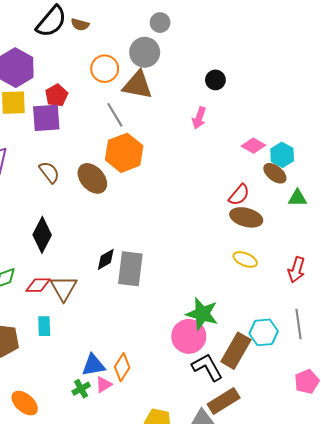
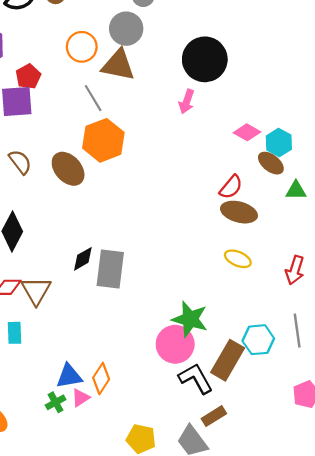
black circle: (215, 80) -> (205, 59), size x2.0
brown rectangle: (224, 401) -> (214, 416), size x0.7

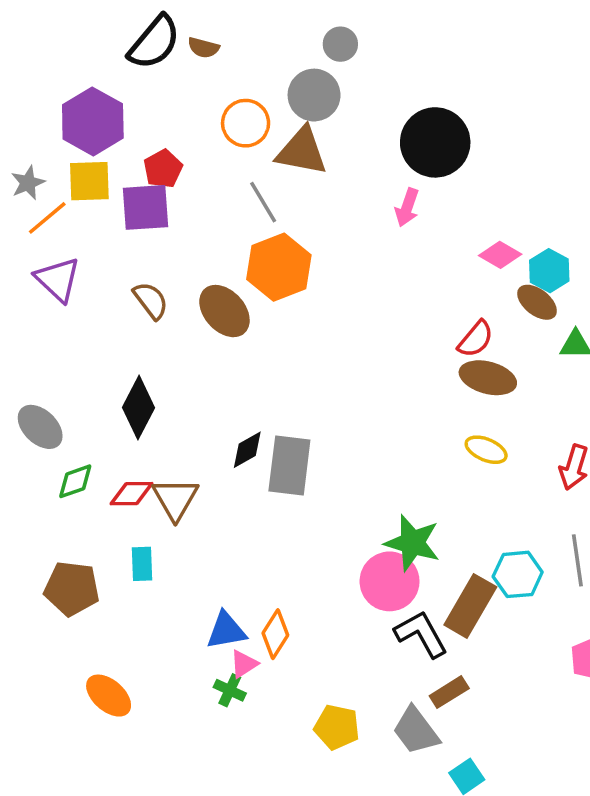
green cross: (56, 402) -> (230, 690), moved, turned -36

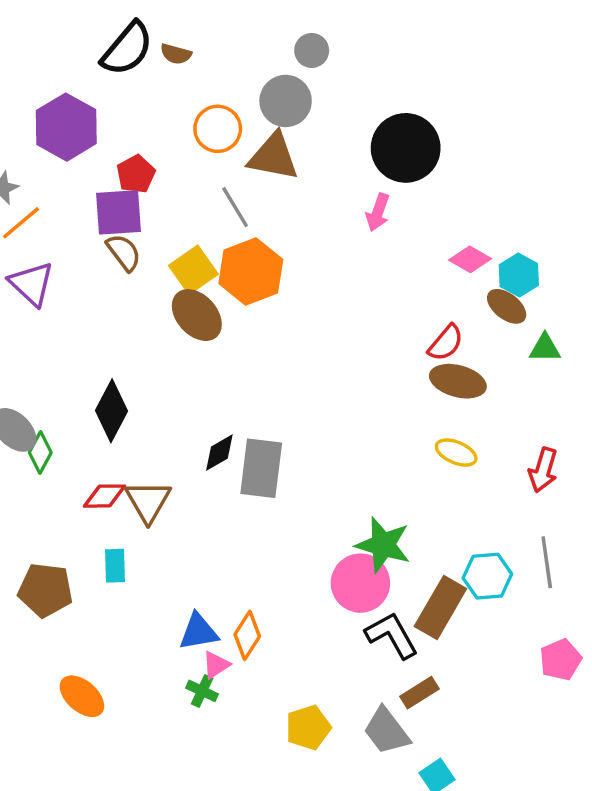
yellow square: (89, 181) -> (193, 270), moved, turned -33
brown semicircle: (151, 300) -> (124, 252), moved
green diamond: (75, 481) -> (40, 453), moved, turned -42
yellow pentagon: (337, 727) -> (308, 728), turned -30

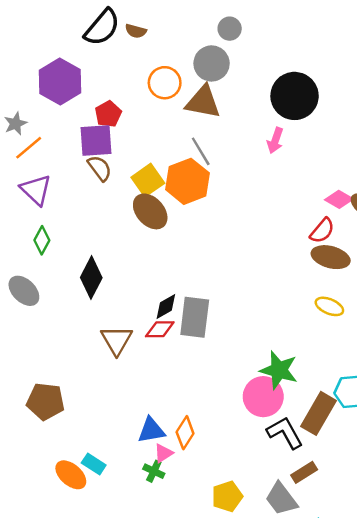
gray line: (235, 207) -> (201, 151), moved
pink diamond: (470, 259) -> (339, 199), moved
green diamond: (40, 453) -> (42, 240), moved
red diamond: (105, 496) -> (160, 329), moved
cyan rectangle: (115, 566) -> (94, 464), moved, turned -55

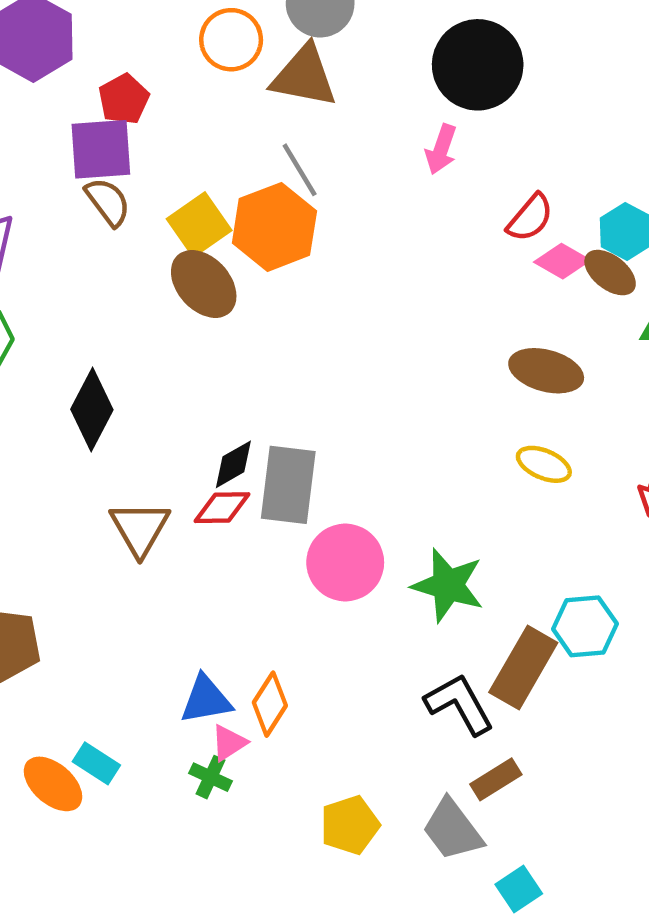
red semicircle: (322, 231) -> (530, 218), moved
pink circle: (263, 397) -> (345, 563), moved

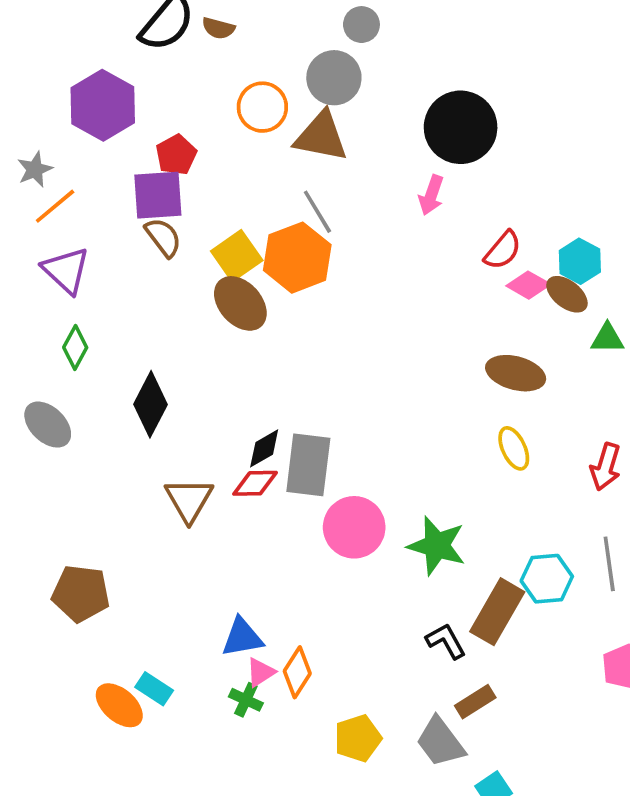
yellow ellipse: (544, 464) -> (514, 448), turned 42
orange diamond: (270, 704) -> (297, 672), moved
black L-shape: (459, 704) -> (446, 641), size x0.7

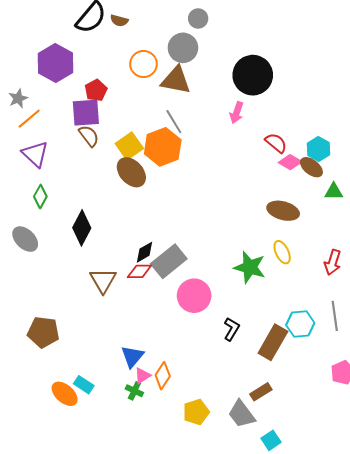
red semicircle: (503, 250) -> (276, 143), turned -90
gray rectangle: (308, 465) -> (169, 261), turned 44
green star: (437, 546) -> (250, 267), moved
blue triangle: (242, 637) -> (132, 356), turned -40
black L-shape: (446, 641) -> (232, 329), moved, turned 60

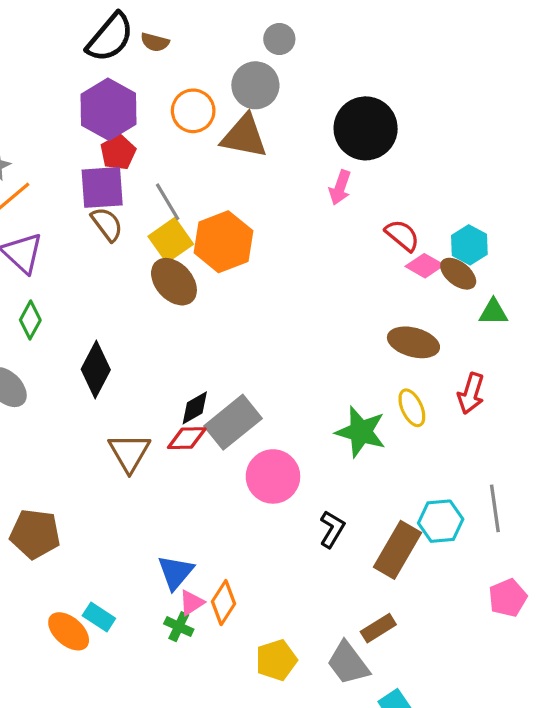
purple hexagon: (55, 63) -> (109, 109), moved
gray line: (174, 122) -> (168, 202), moved
red arrow: (333, 262) -> (471, 393), moved

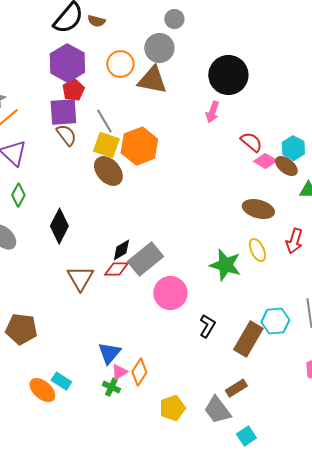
yellow square: (171, 240) -> (106, 145), turned -36

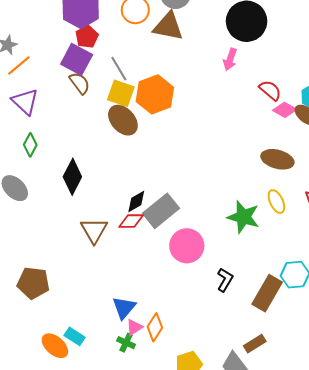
purple square: (63, 112) -> (77, 59), turned 32

